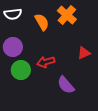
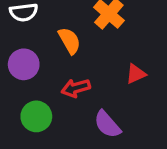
orange semicircle: (42, 22) -> (69, 41), moved
green circle: (21, 70) -> (36, 116), moved

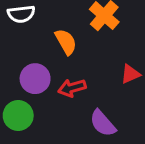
purple circle: (24, 64) -> (35, 79), moved
green circle: (36, 116) -> (18, 116), moved

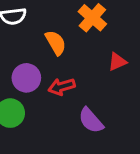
red triangle: (130, 74) -> (117, 62), moved

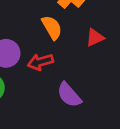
orange semicircle: (56, 43) -> (52, 28), moved

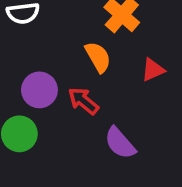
red arrow: (40, 62) -> (83, 101), turned 55

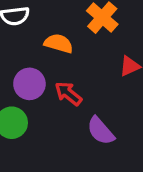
orange semicircle: (98, 57) -> (59, 43), moved, turned -44

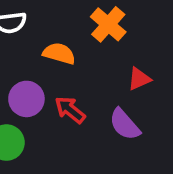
purple semicircle: (101, 131) -> (125, 124), moved

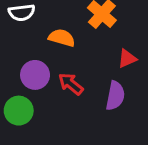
purple semicircle: (125, 124) -> (115, 96), turned -128

